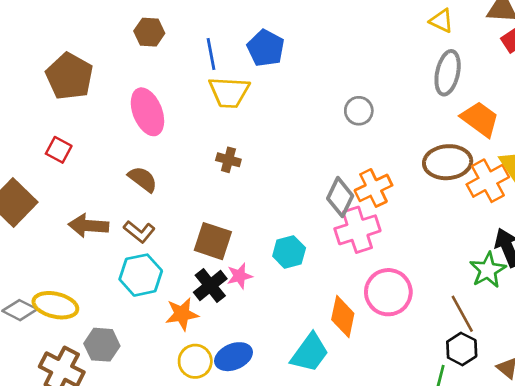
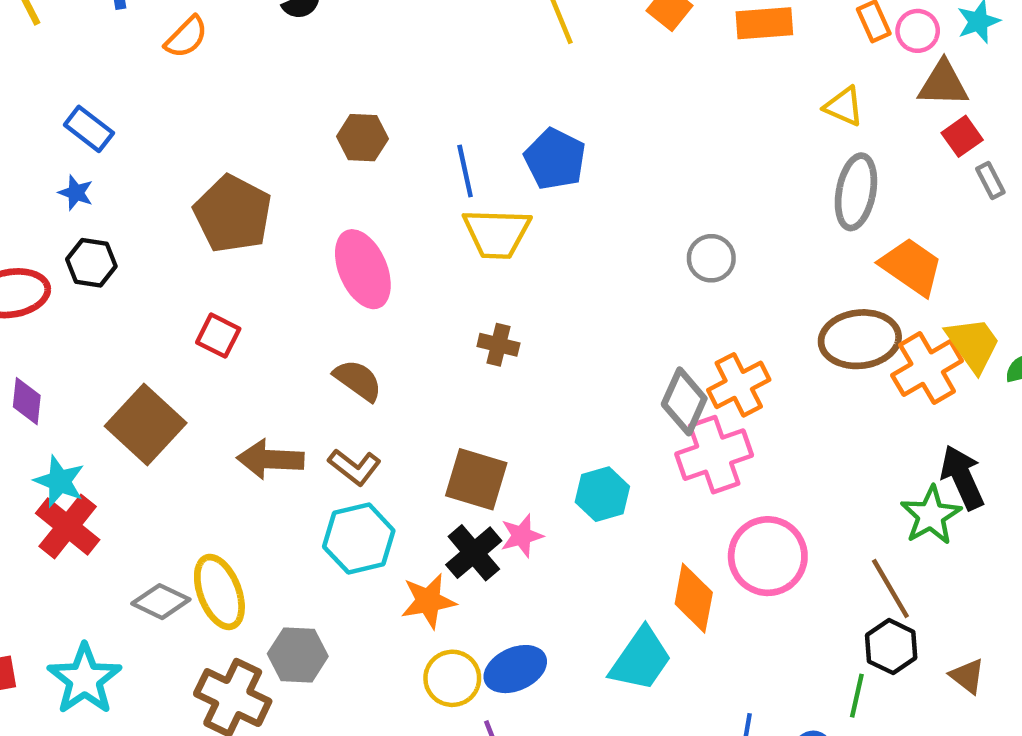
yellow ellipse: (55, 305) -> (219, 592), turned 57

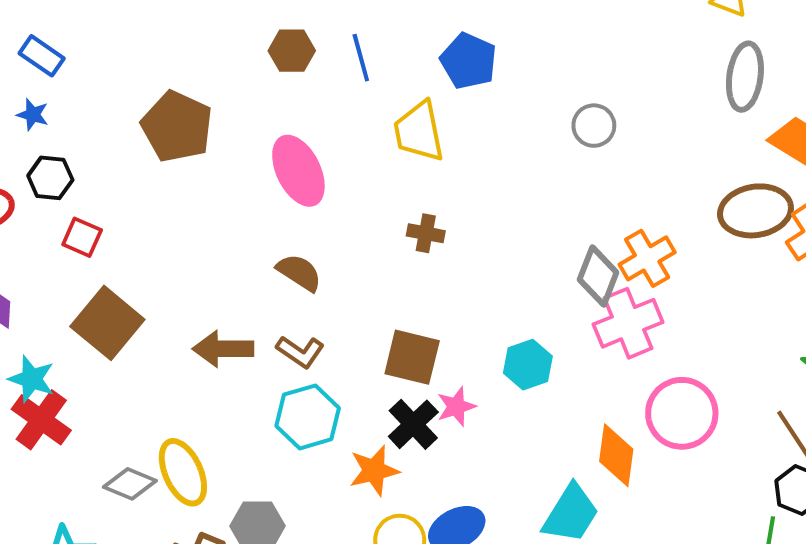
blue line: (465, 171) -> (361, 58), moved
yellow trapezoid: (497, 233) -> (419, 132), turned 80
gray circle: (711, 258) -> (594, 126), moved
red square: (218, 336) -> (82, 237), moved

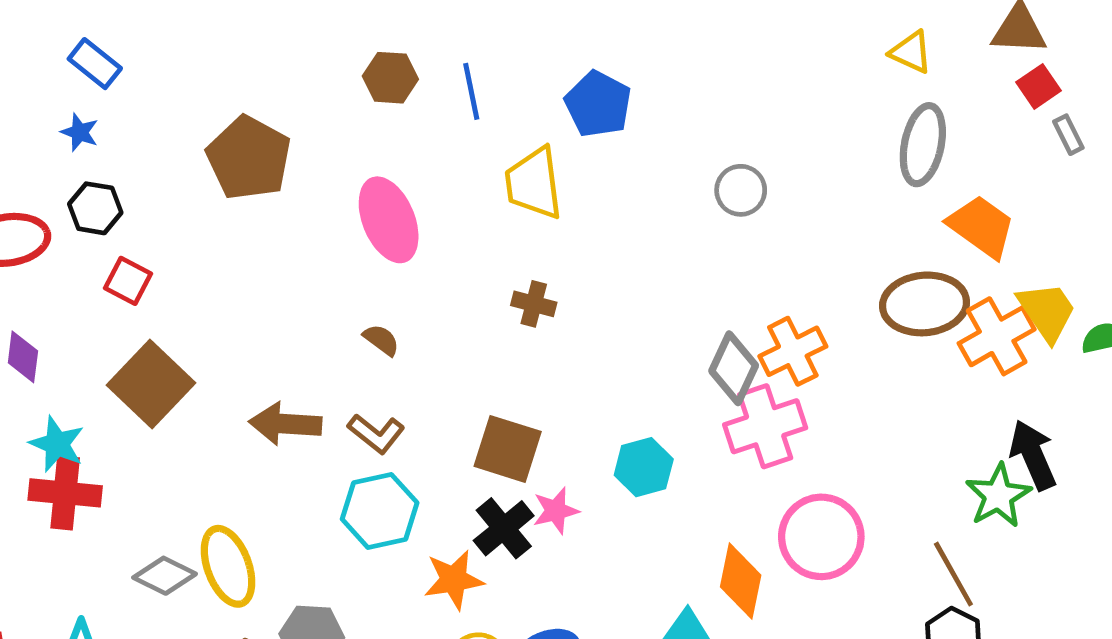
brown semicircle: (299, 272) -> (381, 340), size x0.7
red cross: (41, 420) -> (65, 493), turned -34

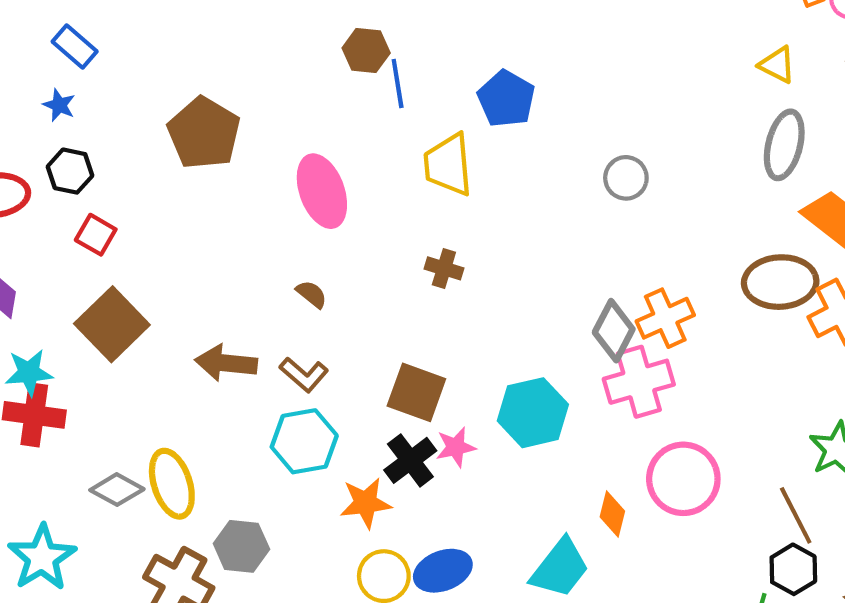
brown hexagon: (390, 78) -> (366, 51), moved
cyan star: (57, 444) -> (29, 373), turned -30
cyan hexagon: (644, 467) -> (533, 413), size x1.4
orange diamond: (741, 581) -> (612, 514), size x0.7

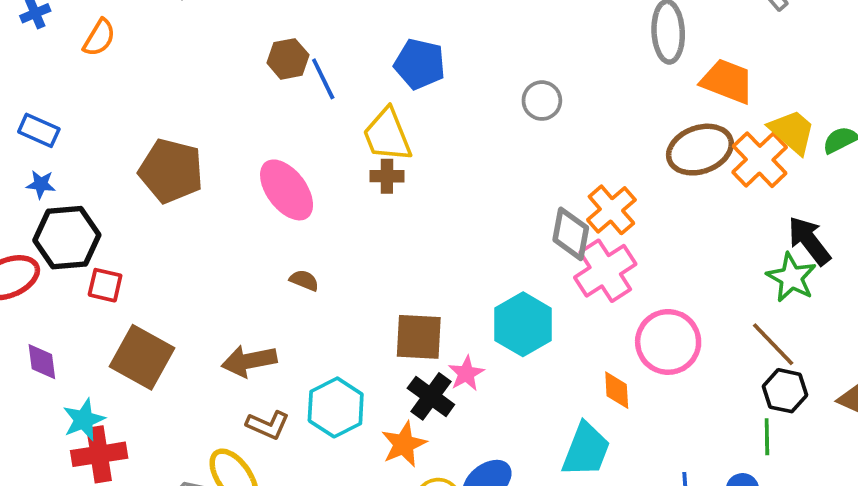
black hexagon: (70, 171) -> (67, 238), size x1.6
brown cross: (444, 268) -> (387, 176), moved
brown L-shape: (304, 375) -> (268, 425), moved

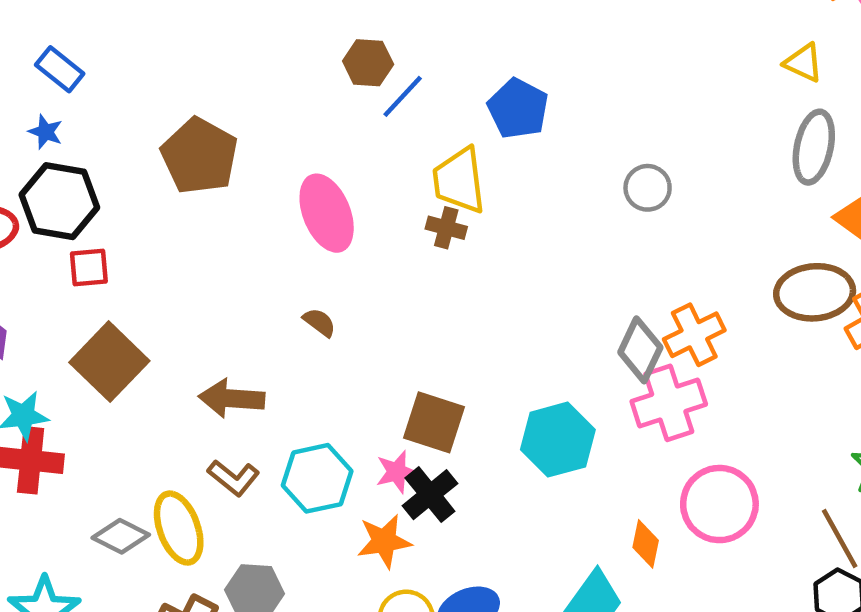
blue line: (323, 79) -> (403, 96), turned 54
red square: (105, 285) -> (89, 267), turned -33
pink star: (466, 373) -> (397, 472), moved

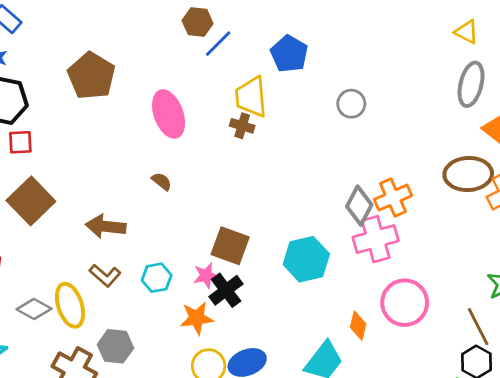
gray circle: (648, 188) -> (351, 104), moved
cyan hexagon: (317, 478) -> (157, 278), size x0.7

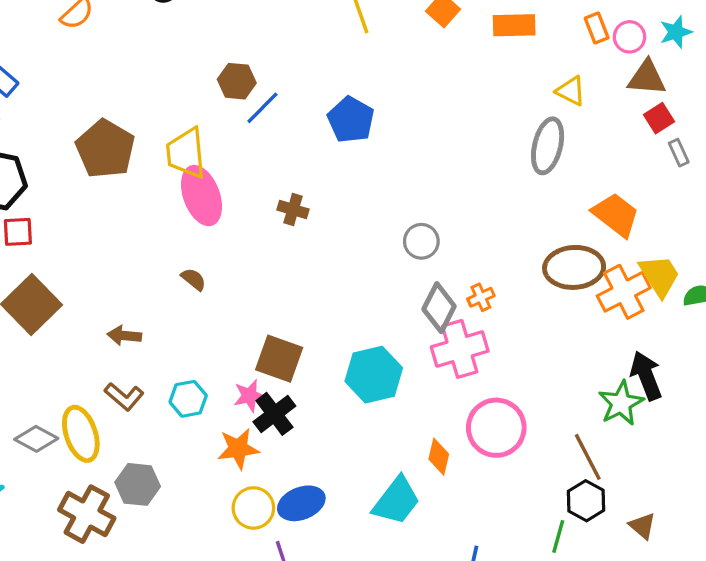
gray ellipse: (471, 84) -> (548, 146), moved
yellow trapezoid: (251, 97) -> (186, 153), moved
gray circle: (351, 104) -> (421, 241), moved
orange cross: (393, 198) -> (481, 297), size x0.6
brown arrow: (106, 226) -> (124, 336), size x0.7

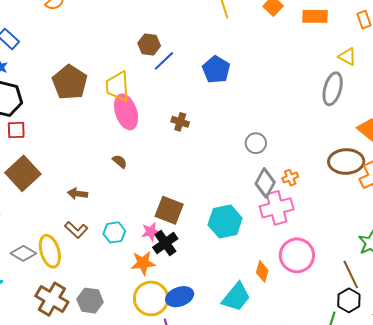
gray hexagon: (138, 484) -> (90, 301), moved
yellow circle: (253, 508) -> (151, 298), size x1.4

